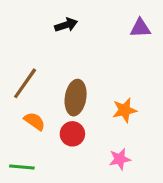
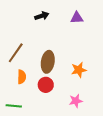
purple triangle: (140, 28) -> (77, 18), moved
orange semicircle: (35, 121) -> (22, 77), turned 56

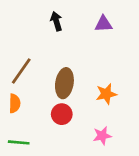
black arrow: (42, 16) -> (56, 21), turned -88
orange semicircle: (22, 77) -> (15, 103), moved

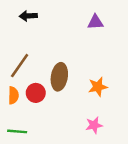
black arrow: (56, 21) -> (28, 16), moved, turned -77
red circle: (62, 114) -> (36, 93), moved

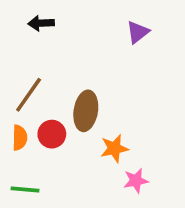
purple triangle: (95, 22) -> (138, 32), turned -35
orange star: (98, 87) -> (114, 148), moved

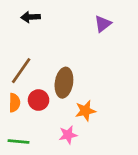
pink star: (136, 181) -> (68, 135), moved

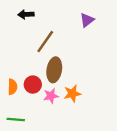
brown line: (21, 71) -> (45, 42), moved
pink star: (68, 135) -> (51, 96), moved

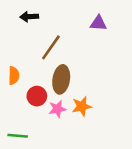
purple triangle: (87, 20) -> (98, 23), turned 42
orange semicircle: (12, 87) -> (14, 76), moved

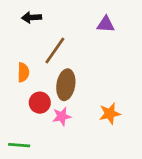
orange semicircle: (14, 76) -> (23, 72), moved
orange star: (82, 106) -> (110, 114), moved

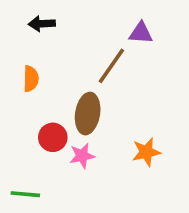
brown line: (55, 50) -> (111, 66), moved
orange semicircle: (23, 72) -> (31, 79), moved

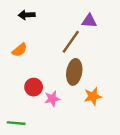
orange semicircle: (31, 79) -> (20, 50), turned 49
brown ellipse: (88, 114) -> (74, 72), moved

